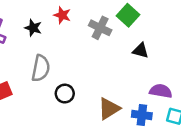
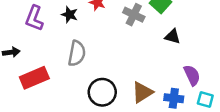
purple semicircle: (161, 91) -> (192, 75), turned 55
black circle: (65, 94) -> (102, 92), moved, size x1.5

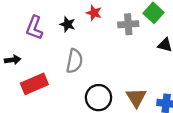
gray cross: (134, 15) -> (128, 24), turned -30
brown triangle: (142, 92) -> (136, 98), turned -30

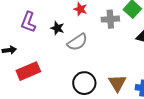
black star: (68, 24) -> (57, 28), moved
gray semicircle: (74, 61) -> (77, 42), moved, turned 45

